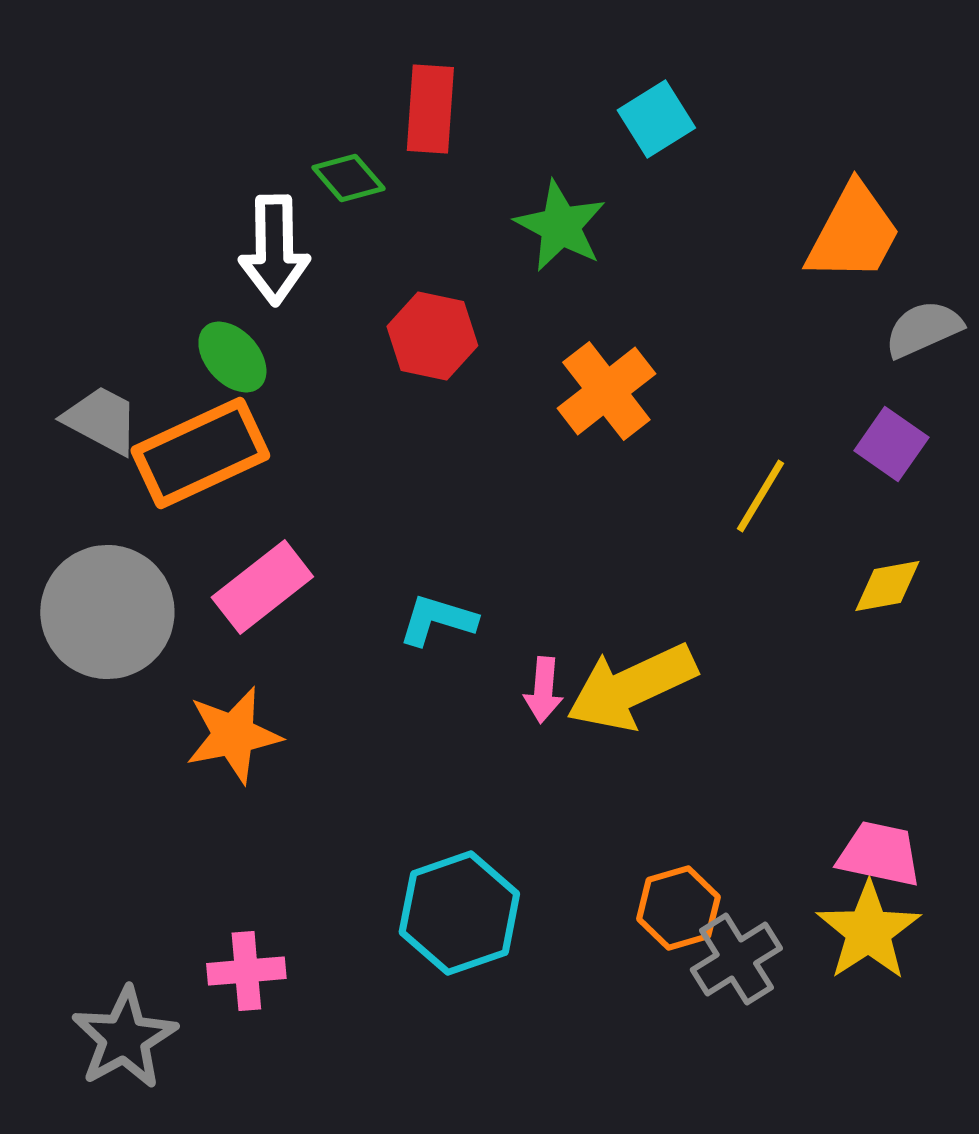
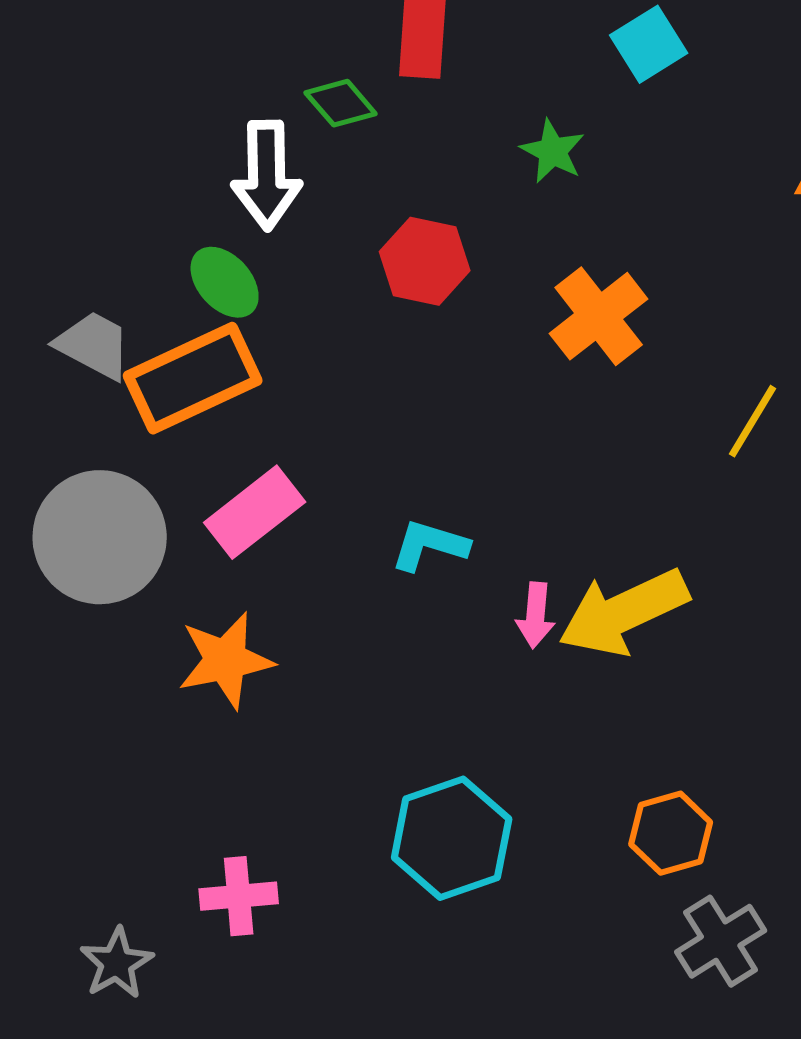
green star: (560, 226) -> (553, 151), size x0.7
gray cross: (736, 959) -> (721, 941), moved
gray star: (124, 1038) -> (117, 963), size x0.7

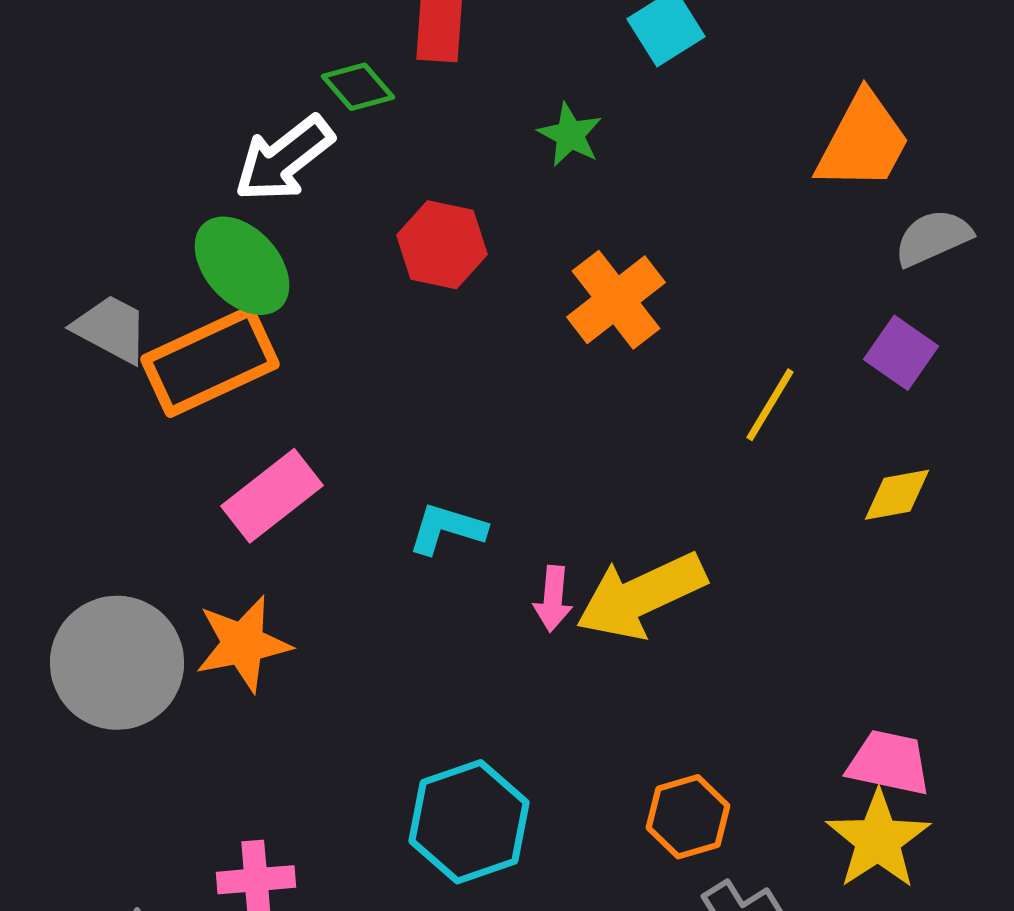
white arrow: (267, 175) -> (284, 159), turned 53
green ellipse: (225, 282) -> (242, 266), size x1.4
gray circle: (100, 537) -> (117, 663), moved

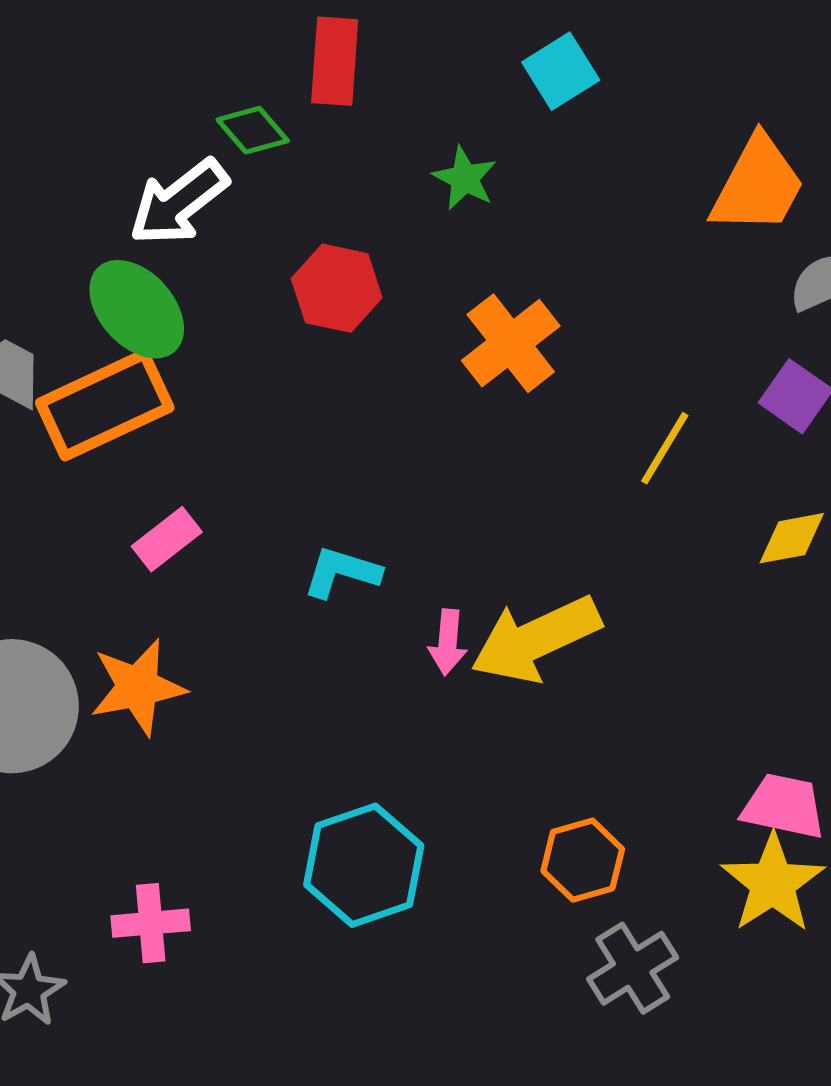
pink rectangle: (272, 496) -> (167, 539), size x0.7

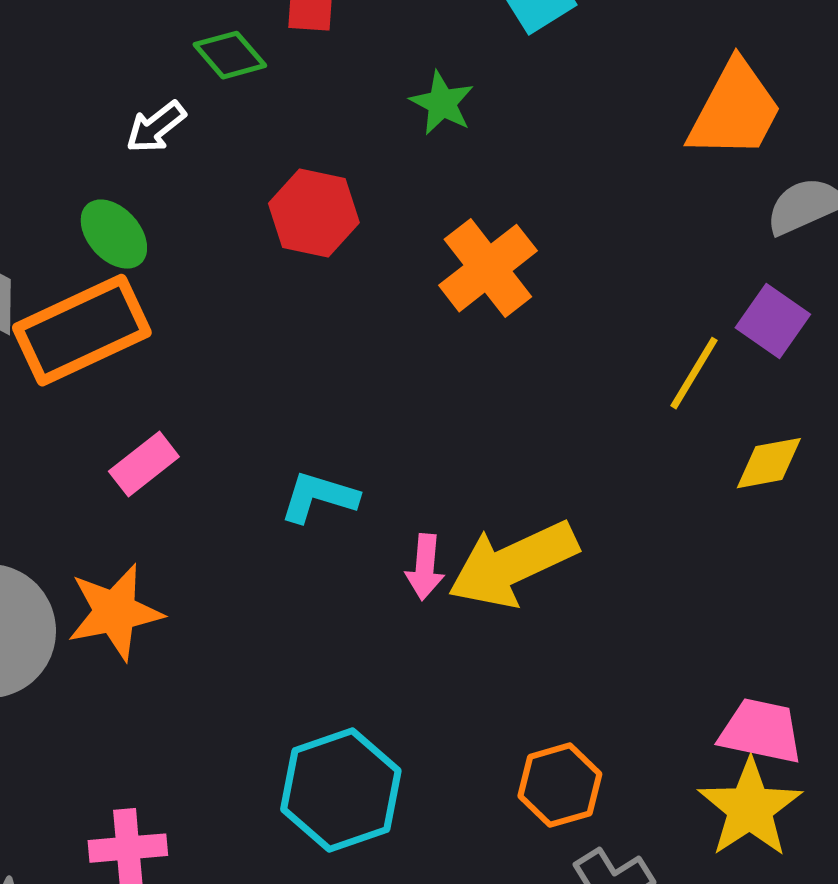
white arrow: (179, 202) -> (156, 127), size x0.6
green ellipse: (137, 309) -> (114, 234), size x0.7
yellow line: (665, 448) -> (694, 373), moved

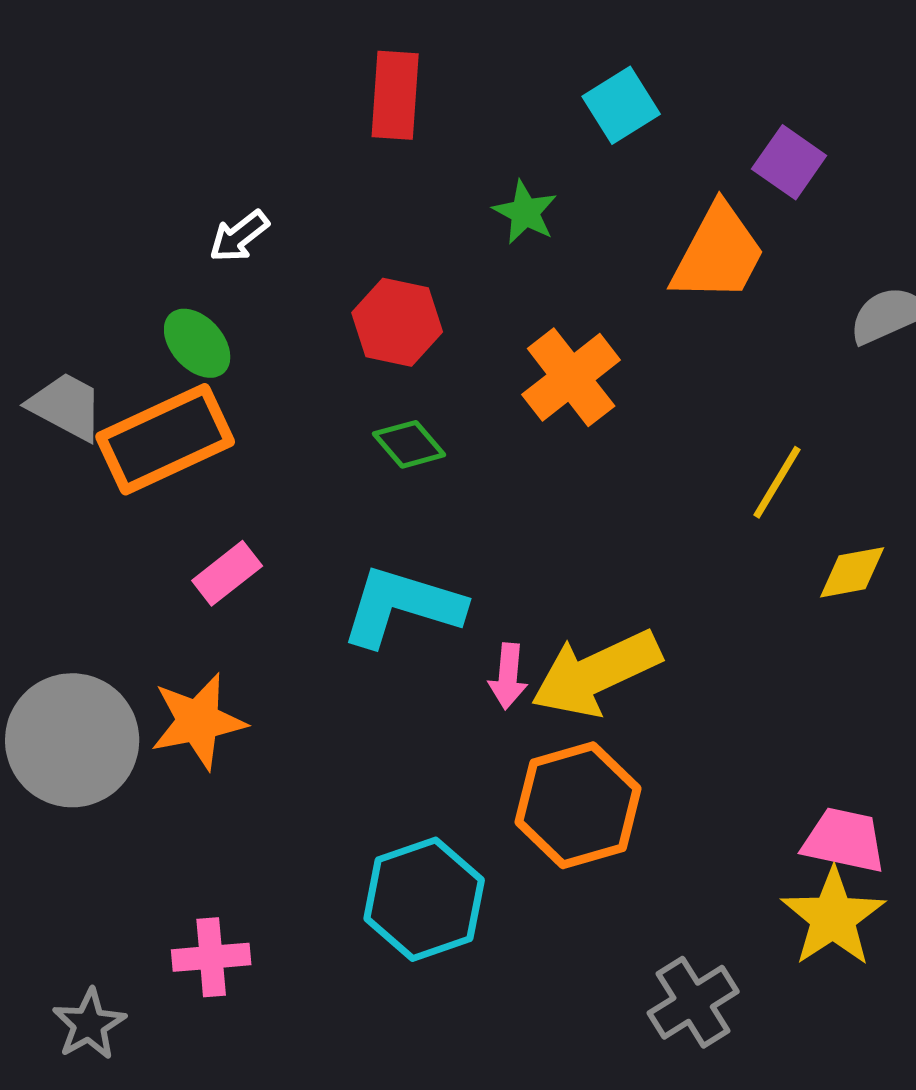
green diamond: (230, 55) -> (409, 444), moved
orange trapezoid: (735, 110) -> (718, 253), moved
purple square: (773, 321) -> (789, 162), moved
cyan L-shape: (319, 497) -> (402, 606), size x1.6
orange hexagon: (560, 785) -> (578, 805), moved, size x1.5

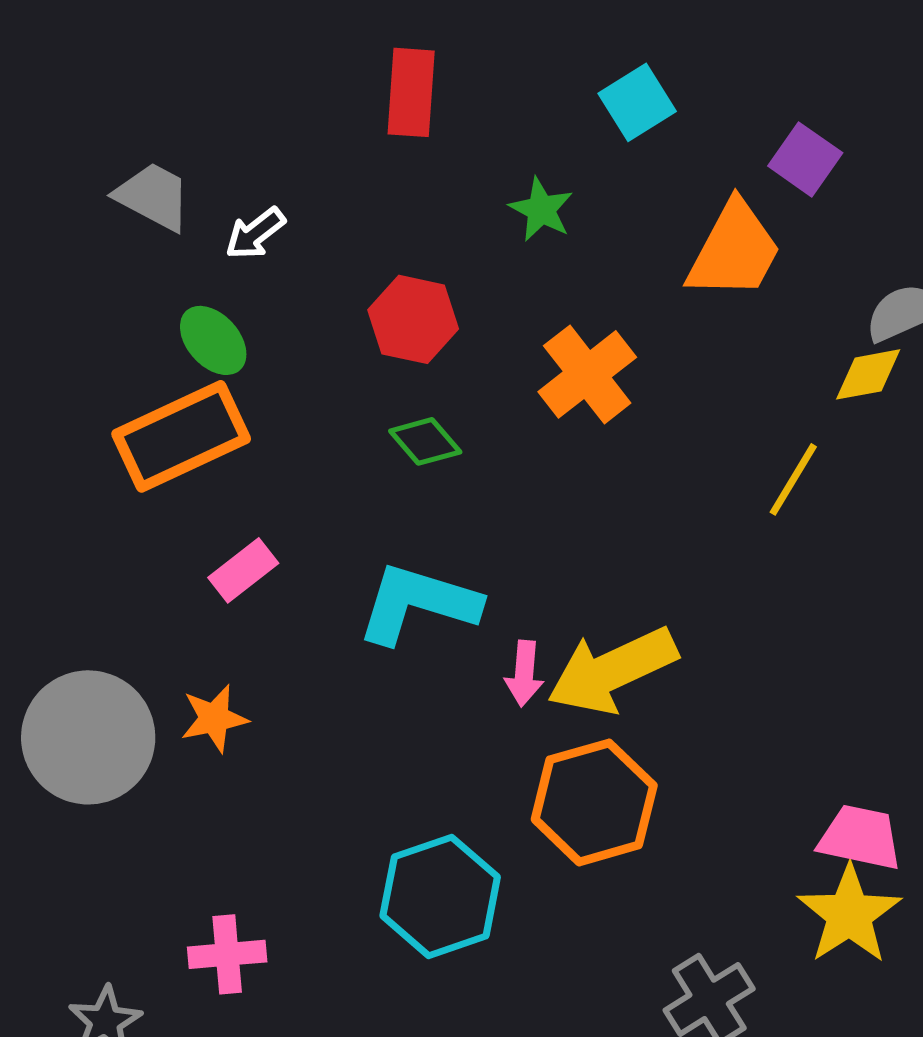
gray trapezoid: (66, 406) -> (153, 196), moved
yellow diamond: (852, 572) -> (868, 374), moved
orange star: (198, 721) -> (214, 718), size x0.7

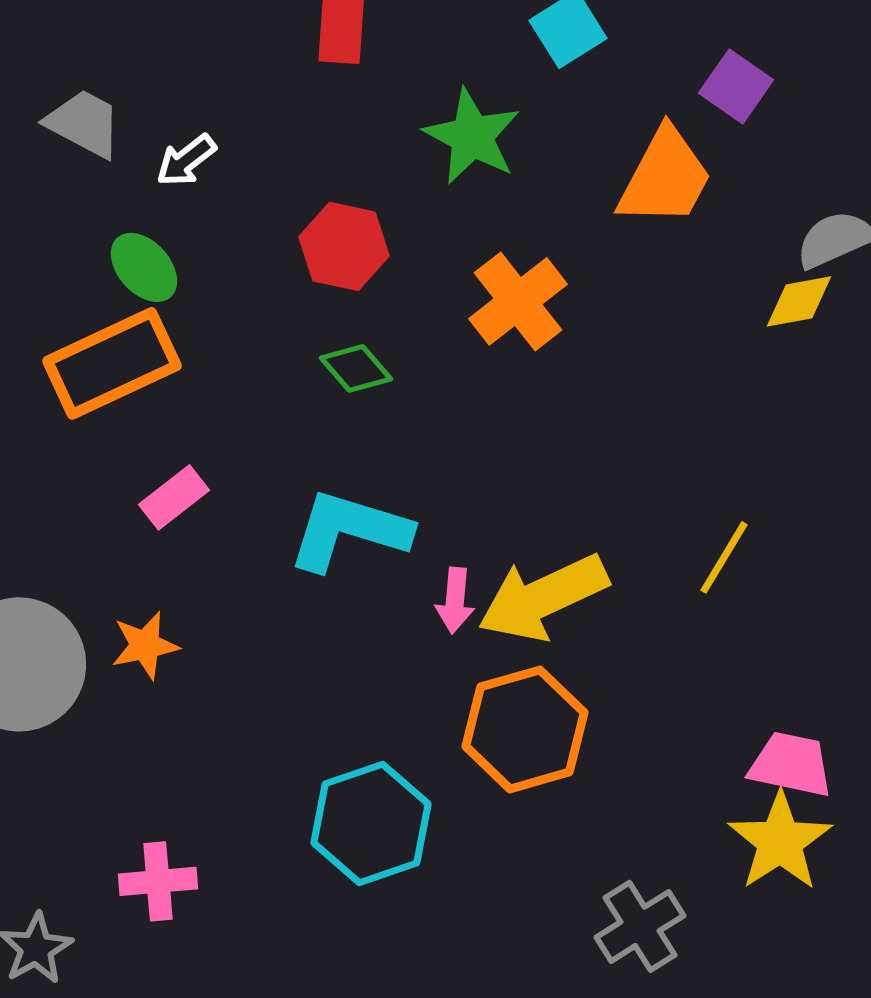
green star: (541, 209) -> (472, 136), size x1.5
yellow line: (793, 479) -> (724, 557), moved

